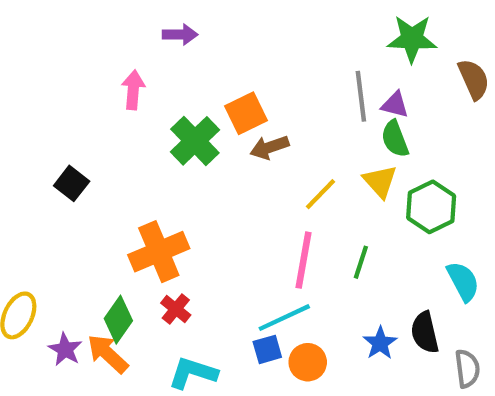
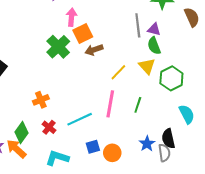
pink arrow: (133, 90) -> (71, 17), moved
orange cross: (159, 252) -> (41, 100), size x0.6
cyan line: (284, 318) -> (80, 119), moved
gray semicircle: (467, 369) -> (164, 153), moved

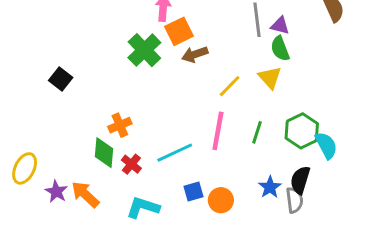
green hexagon: (171, 78) -> (302, 131), moved
green diamond: (21, 132) -> (104, 153), moved, turned -30
black semicircle: (168, 139) -> (300, 180), turned 30

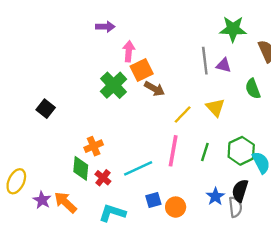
green semicircle: (280, 49) -> (253, 89), moved
brown arrow: (195, 54) -> (154, 89), turned -132

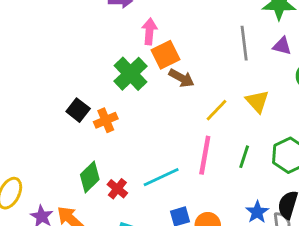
purple triangle: (224, 65) -> (282, 46), moved
black square: (46, 109) -> (78, 110), moved
orange cross: (94, 146) -> (106, 120), moved
green diamond: (81, 168) -> (90, 177), turned 40

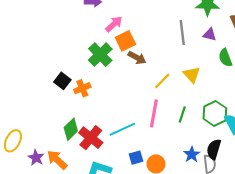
pink arrow: (149, 31) -> (114, 24), turned 42
red cross: (117, 189) -> (91, 138), size x1.6

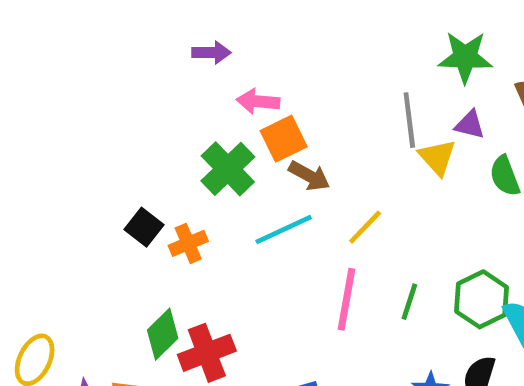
pink arrow: (114, 24) -> (258, 101), turned -132
yellow triangle: (192, 75) -> (437, 157), moved
cyan line: (122, 129) -> (284, 229), moved
red cross: (91, 138) -> (207, 353), turned 30

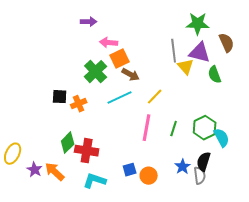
purple triangle: (470, 125) -> (200, 53), size x1.6
black square: (144, 227) -> (60, 97), turned -35
red cross: (207, 353) -> (87, 151), turned 30

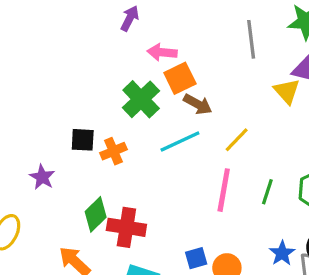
purple arrow: (89, 22) -> (130, 18), turned -63
gray line: (174, 51) -> (251, 39), moved
purple star: (35, 170) -> (42, 177), moved

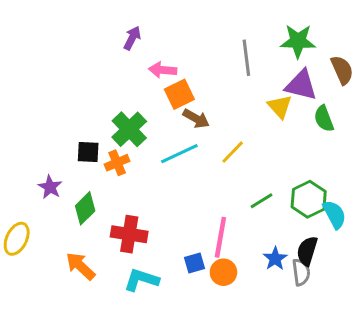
green cross: (141, 99) -> (129, 129), moved
pink line: (224, 190) -> (220, 237), moved
green line: (267, 192) -> (261, 201), turned 40
green diamond: (96, 214) -> (85, 208), moved

